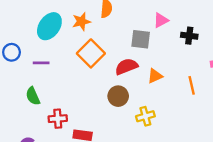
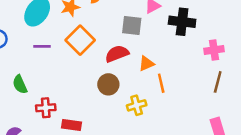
black cross: (189, 36) -> (182, 22), size x1.5
purple line: (41, 63) -> (42, 46), moved
orange line: (192, 85) -> (161, 83), moved

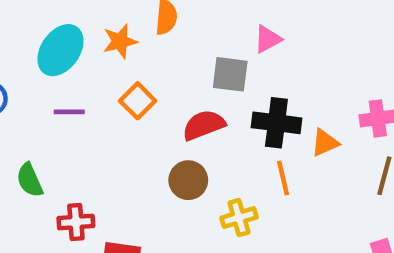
black cross: (182, 22) -> (276, 123), moved
orange square: (80, 40) -> (138, 101), size x0.7
orange triangle: (146, 64) -> (325, 143), moved

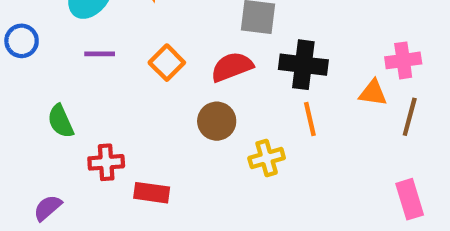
orange square: (138, 101) -> (167, 63), moved
orange triangle: (325, 143) -> (373, 93), moved, turned 32

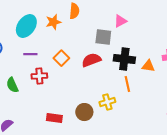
orange triangle: (373, 93) -> (148, 66), moved
brown circle: (217, 121) -> (84, 112), moved
red cross: (106, 162) -> (39, 76), moved

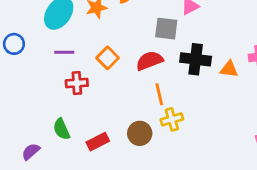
orange line: (127, 84) -> (159, 94), moved
green semicircle: (12, 85) -> (61, 129), moved
red rectangle: (54, 118) -> (98, 142), turned -35

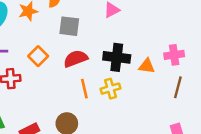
gray square: (166, 29) -> (69, 26), moved
yellow cross: (172, 119) -> (110, 89), moved

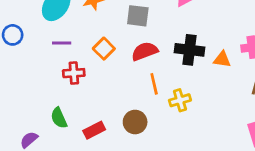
yellow cross: (110, 89) -> (180, 100), moved

